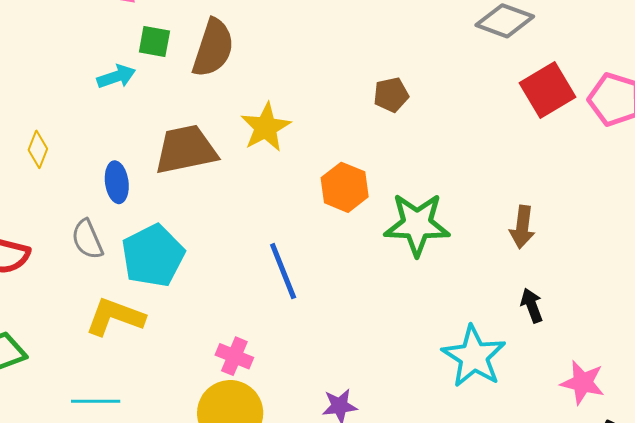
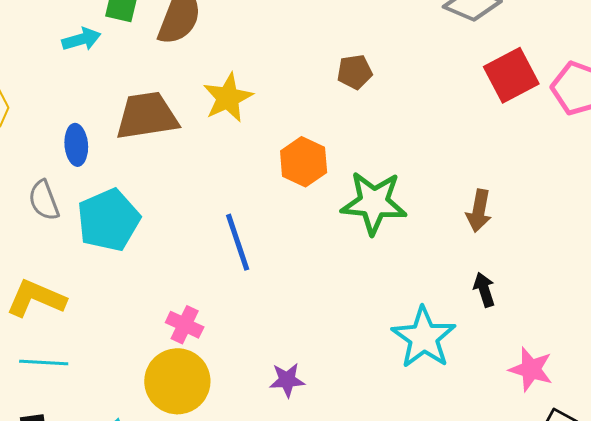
yellow L-shape: (115, 317) -> (36, 298), moved

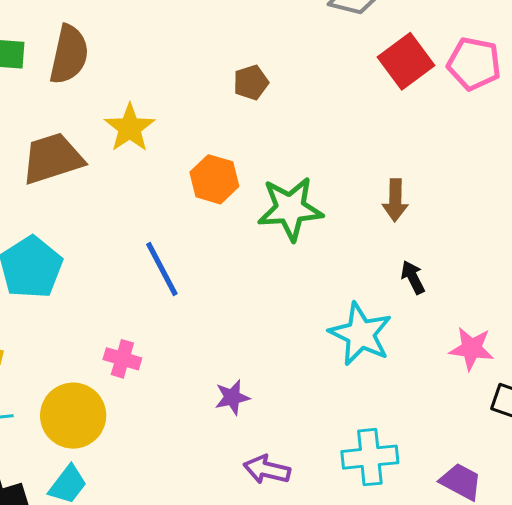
yellow circle: (177, 381) -> (73, 416), moved

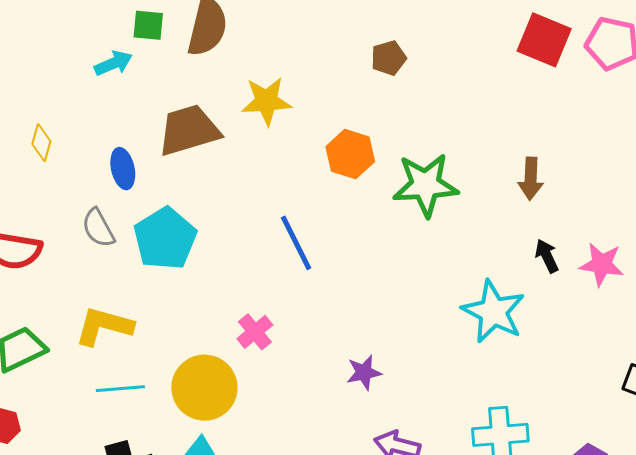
red square: (406, 61) -> (544, 40), turned -32
yellow star: (130, 128) -> (266, 101), turned 30
pink star: (471, 349) -> (602, 264), moved
pink cross: (122, 359) -> (255, 332), turned 33

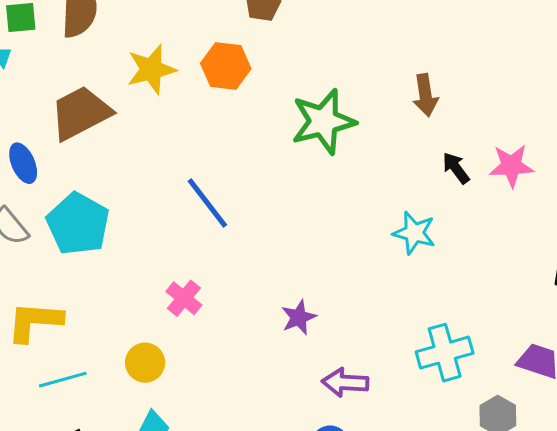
orange hexagon: (350, 154) -> (226, 66), moved
cyan star: (493, 312) -> (414, 233), size x0.7
yellow circle: (204, 388) -> (145, 363), size x0.6

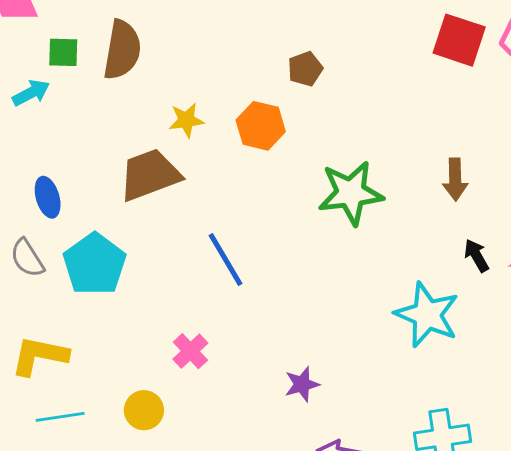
yellow star: (151, 69) -> (186, 120), size x0.7
brown trapezoid: (81, 113) -> (150, 175), moved
cyan star: (414, 233) -> (427, 315), size x1.5

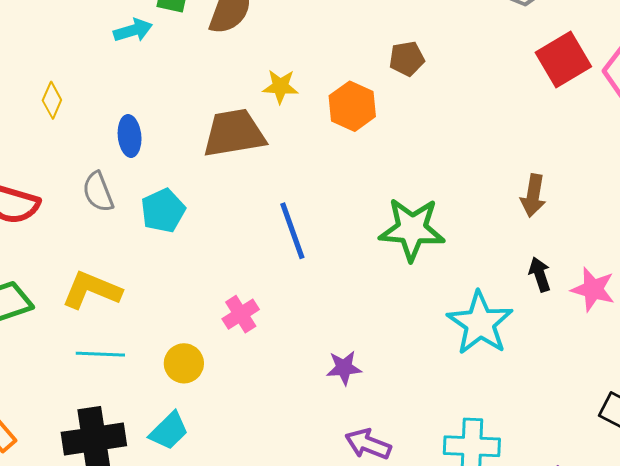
red square: (459, 40) -> (563, 60), turned 30
green star: (351, 193) -> (412, 229), moved
cyan pentagon: (95, 264) -> (163, 211), size x0.7

